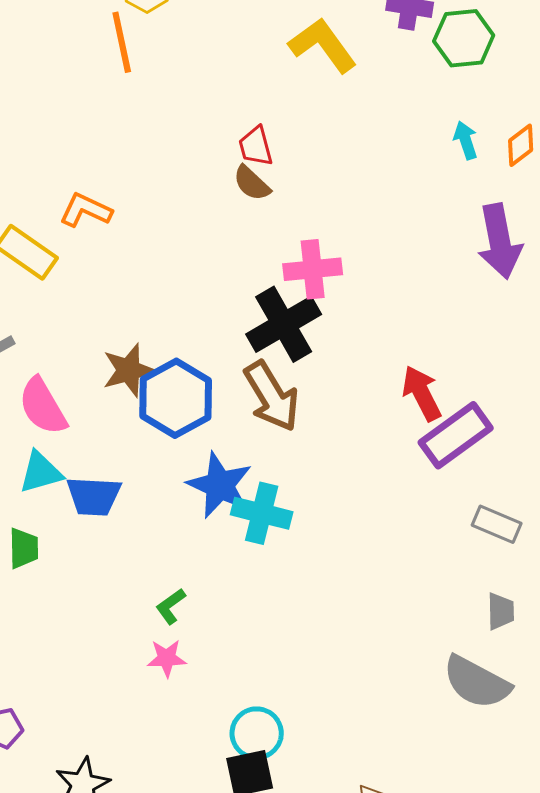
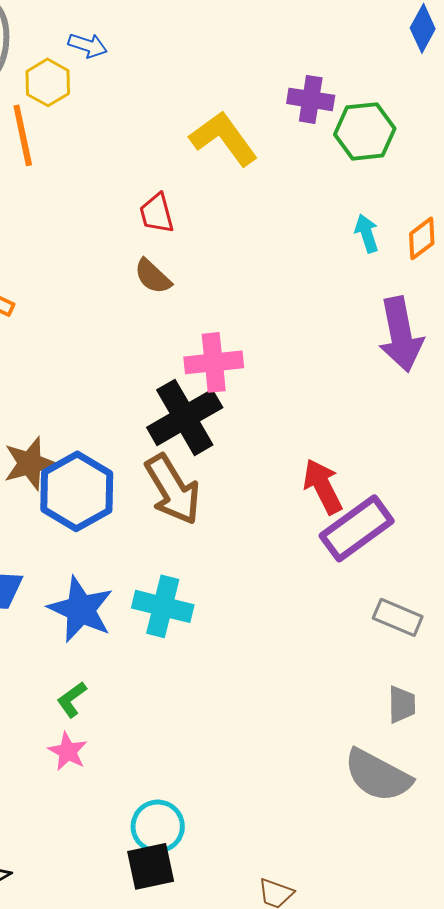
red trapezoid: (256, 146) -> (157, 213), moved
blue star: (220, 485) -> (81, 609), moved
pink star: (167, 658) -> (68, 751), turned 30

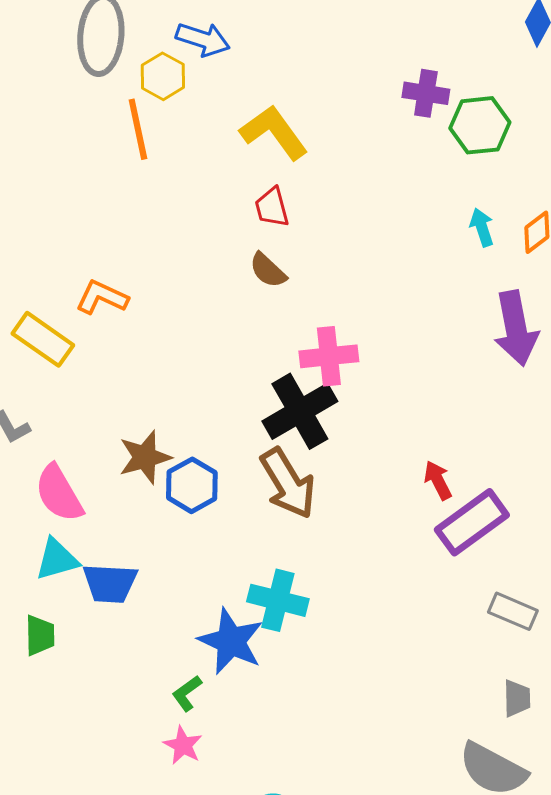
blue arrow: (88, 45) -> (203, 39), size x1.4
yellow L-shape: (224, 138) -> (274, 132), moved
red arrow: (323, 486) -> (438, 480), size x0.7
blue hexagon: (77, 491) -> (192, 485), size x0.7
blue star: (81, 609) -> (231, 641), moved

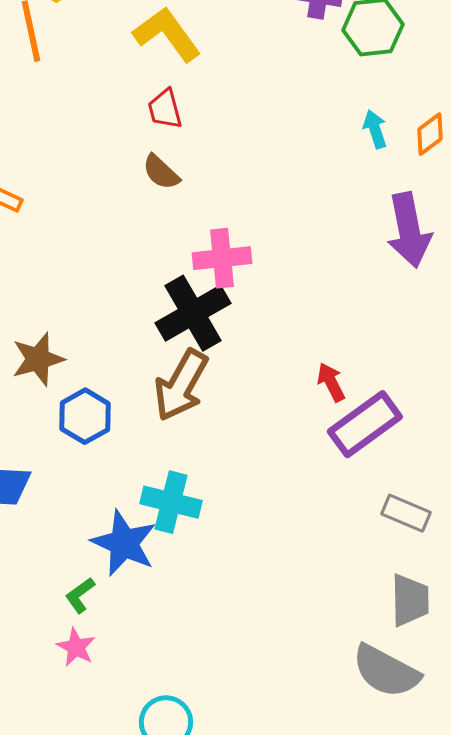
brown arrow: (288, 483) -> (181, 385), turned 60
blue hexagon: (192, 485) -> (85, 416), moved
gray trapezoid: (517, 698) -> (410, 600), size x1.4

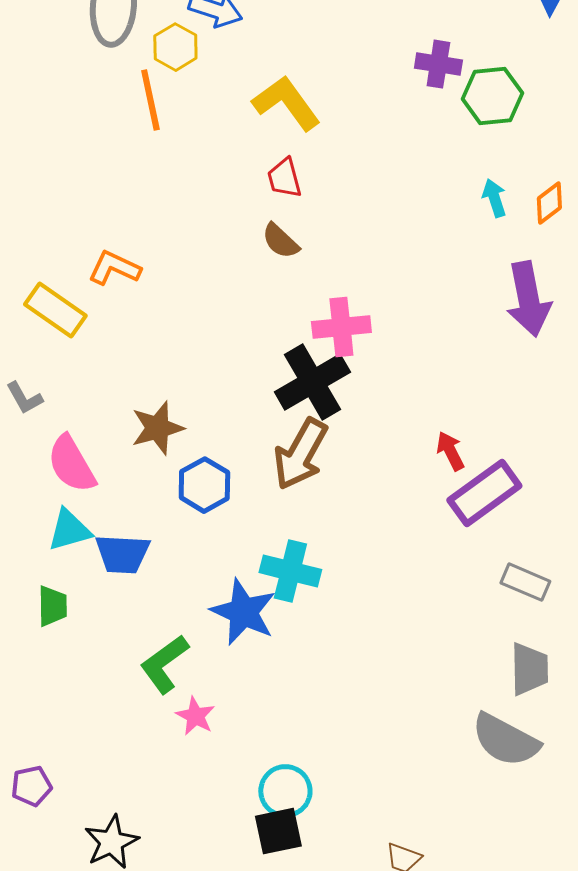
green L-shape: (80, 595) -> (164, 664), moved, size x1.6

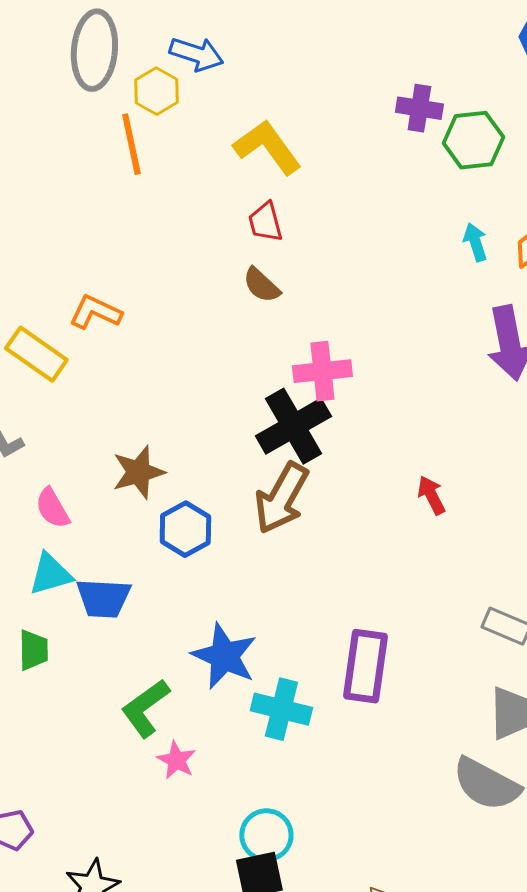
pink semicircle: (71, 464) -> (52, 508), size x0.7
purple rectangle: (484, 493) -> (365, 666), moved, turned -46
cyan cross: (290, 571) -> (281, 709), moved

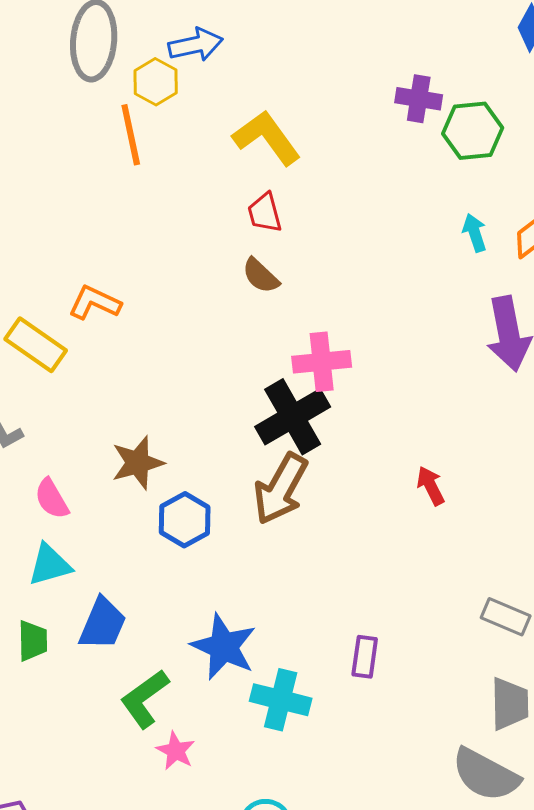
blue arrow: (196, 54) -> (196, 45), turned -30
blue trapezoid: (103, 598) -> (103, 624), moved, turned -70
purple rectangle: (365, 666) -> (365, 657), size x0.6

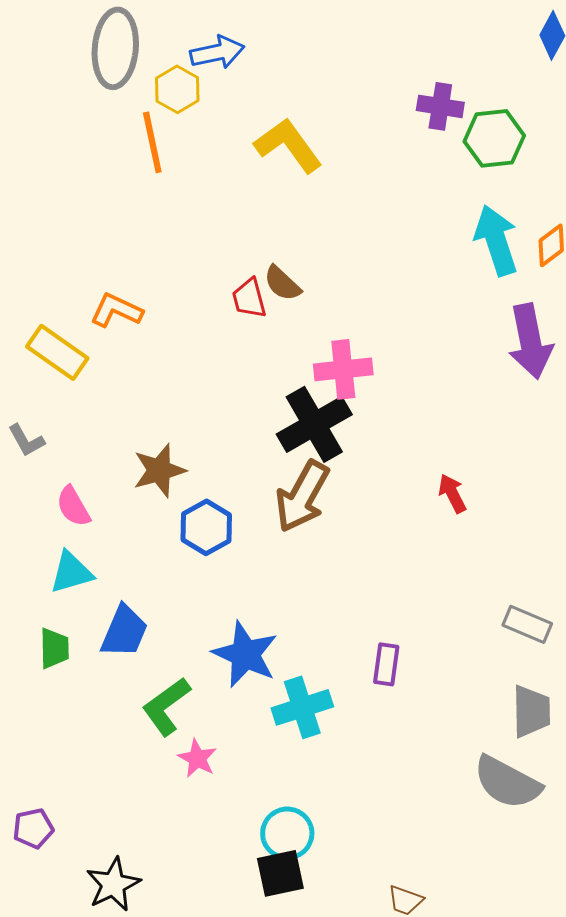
red trapezoid: (265, 213) -> (249, 298), moved
cyan arrow: (475, 233) -> (496, 240), size x1.8
cyan cross: (281, 700) -> (302, 707), turned -32

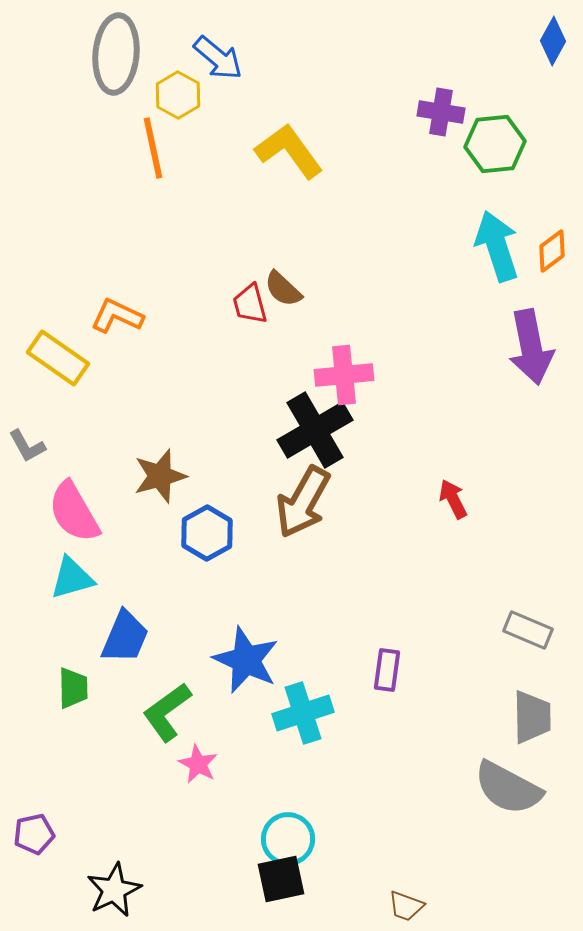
blue arrow: (217, 52) -> (218, 58), turned 52
pink semicircle: (73, 506) -> (74, 512), size x1.5
green trapezoid: (54, 648) -> (73, 688), moved

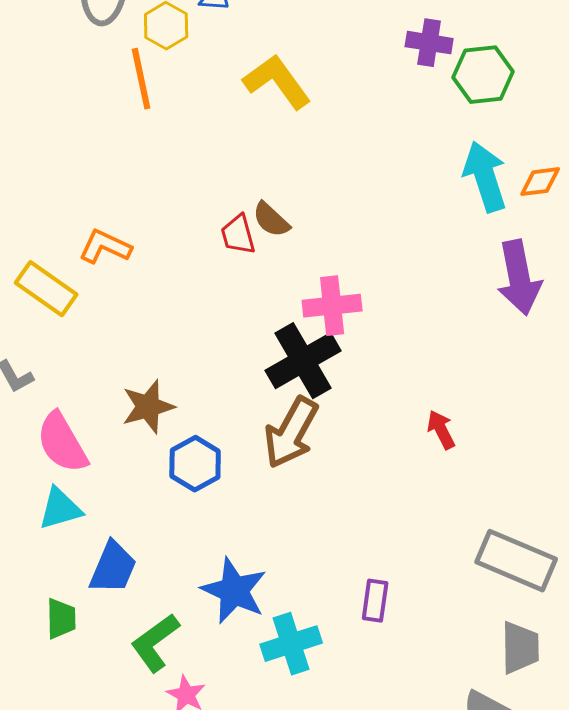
orange diamond: (552, 251) -> (540, 182), turned 30
gray rectangle: (528, 630) -> (516, 561), size x1.6

